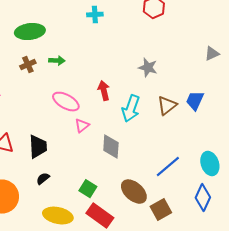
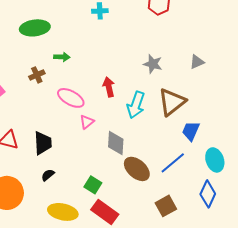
gray triangle: (212, 54) -> (197, 62), moved
brown cross: (28, 65) -> (37, 75), moved
blue trapezoid: (195, 101) -> (191, 131), moved
brown triangle: (167, 106) -> (172, 102), size x1.4
brown ellipse: (134, 192) -> (137, 169), moved

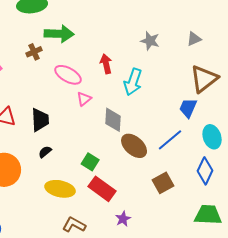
green arrow: (62, 57) -> (59, 34), size x1.8
brown triangle: (172, 102) -> (204, 79), moved

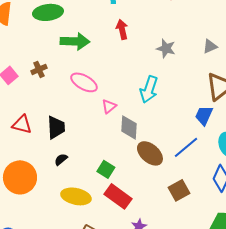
brown cross: (34, 52) -> (39, 69), moved
red arrow: (106, 64) -> (122, 29), moved
pink triangle: (84, 99) -> (109, 106), moved

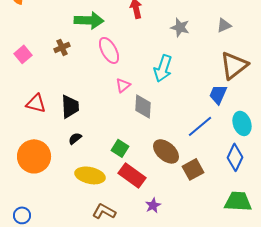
brown cross: (39, 69) -> (62, 47), moved
pink ellipse: (84, 82) -> (109, 50), moved, turned 32
brown ellipse: (150, 153) -> (166, 151), moved

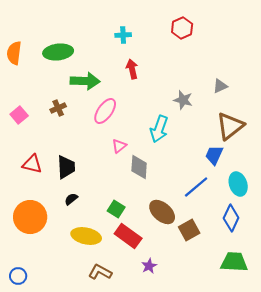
gray star: (180, 27) -> (183, 100), moved
pink ellipse: (109, 50) -> (105, 111), turned 64

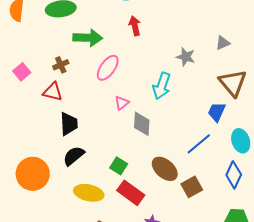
brown triangle: (230, 126) -> (233, 83), turned -32
red triangle: (32, 164) -> (53, 92), moved
black semicircle: (71, 199) -> (74, 156), size x1.6

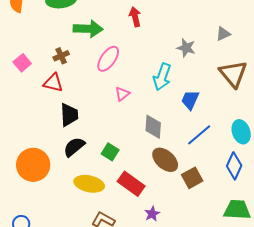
blue trapezoid: (217, 112) -> (190, 100), moved
gray diamond: (142, 124) -> (153, 127), moved
green square: (119, 166) -> (110, 152), moved

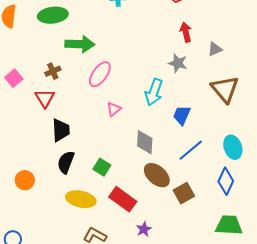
red arrow: (135, 17) -> (186, 32), moved
red triangle: (53, 83) -> (45, 98), turned 45
black semicircle: (74, 147) -> (66, 162), turned -30
orange circle: (33, 165) -> (25, 180), size x0.6

